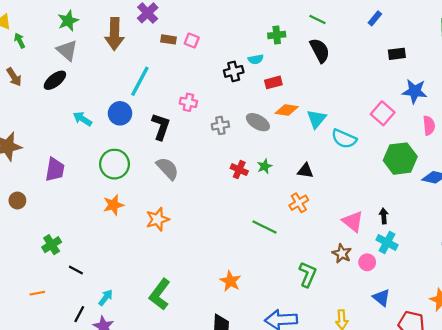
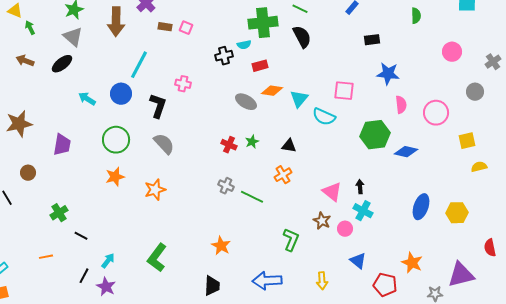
green cross: (277, 35) -> (263, 23), size x1.8
brown arrow: (14, 77) -> (25, 61), turned 144
pink square: (383, 113) -> (344, 91), moved, turned -35
gray cross: (220, 125) -> (226, 186), moved, turned 35

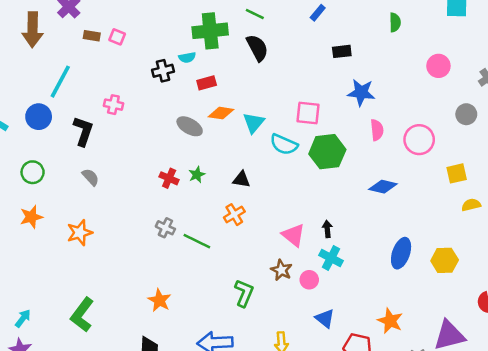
green hexagon: (375, 135) -> (327, 152), moved
green circle: (116, 140) -> (33, 172), size x0.7
gray semicircle: (164, 144) -> (91, 177), size x0.7

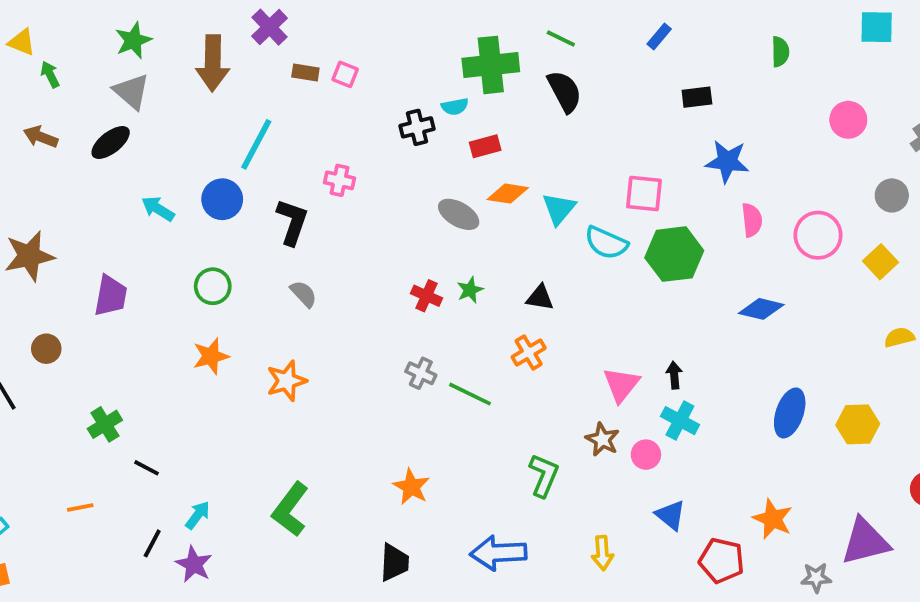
yellow square: (457, 173) -> (880, 262), moved, turned -30
pink triangle: (293, 235) -> (621, 385), turned 30

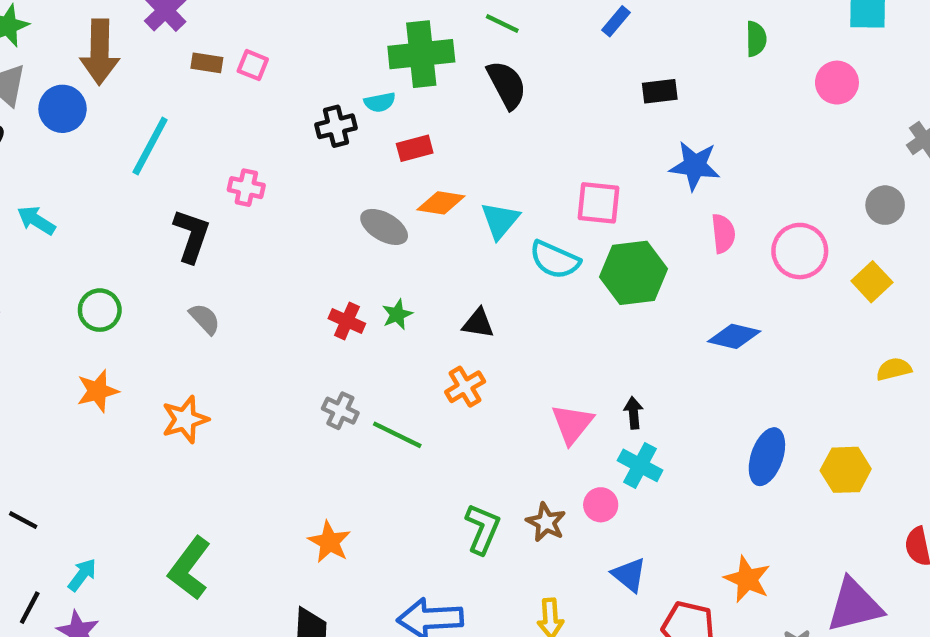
pink circle: (848, 120) -> (837, 83), moved
blue circle: (222, 199) -> (63, 109), moved
brown star: (602, 439) -> (546, 522), moved

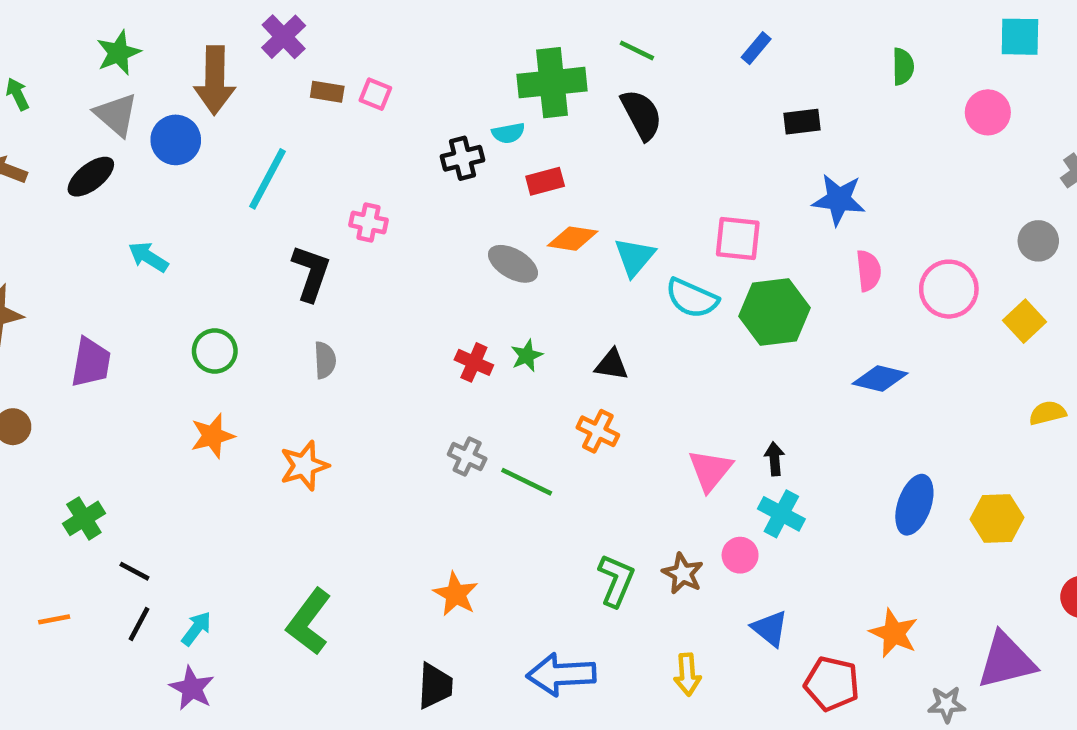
gray semicircle: (205, 319) -> (325, 360), turned 40
orange cross: (465, 387) -> (598, 431), turned -33
black line: (30, 608) -> (139, 624), moved

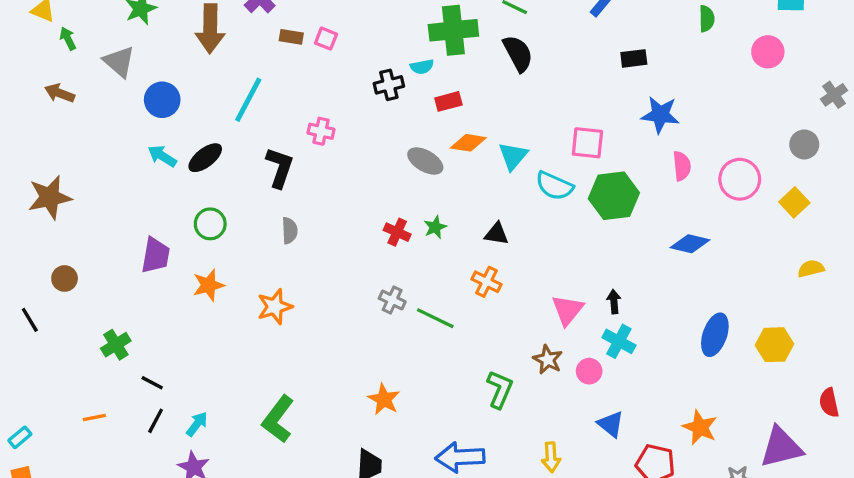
gray triangle: (116, 115) -> (119, 62), moved
blue circle: (176, 140) -> (162, 100), moved
black ellipse: (91, 177) -> (205, 158), moved
purple trapezoid: (91, 362) -> (156, 255), moved
brown star: (683, 574) -> (548, 360), moved

